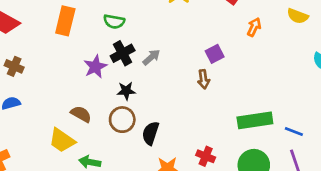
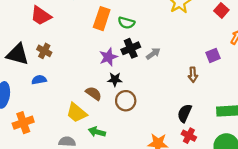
orange rectangle: (65, 21) -> (102, 19), moved
purple square: (215, 54) -> (213, 55), moved
black star: (126, 91) -> (115, 79), moved
black semicircle: (151, 133) -> (184, 113), moved

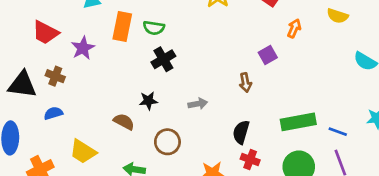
gray arrow: (153, 54) -> (198, 104), moved, turned 32
purple star: (108, 57) -> (83, 48), moved
brown circle: (126, 101) -> (167, 142), moved
yellow trapezoid: (77, 113) -> (83, 152), moved

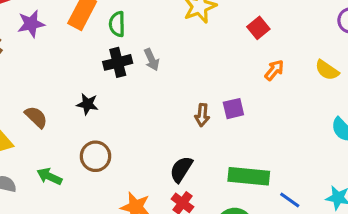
green semicircle: (154, 28) -> (117, 24), turned 65
purple square: (268, 55) -> (233, 109), moved
gray arrow: (198, 104) -> (152, 60), moved, turned 60
brown semicircle: (124, 122) -> (36, 117), moved

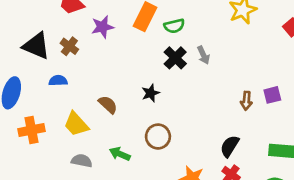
green semicircle: (117, 24) -> (174, 26), turned -102
black cross: (118, 62) -> (175, 58), turned -30
black star: (87, 104) -> (151, 93), turned -30

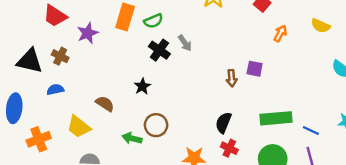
purple square: (272, 95) -> (255, 69), turned 35
green arrow: (120, 154) -> (132, 138), moved

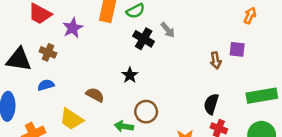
orange arrow: (280, 33) -> (250, 15), moved

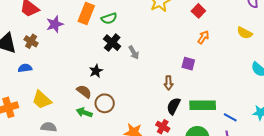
gray arrow: (168, 30) -> (134, 52), moved
brown arrow: (216, 60) -> (169, 83), moved
brown semicircle: (95, 95) -> (84, 91), moved
black semicircle: (211, 104) -> (174, 106), moved

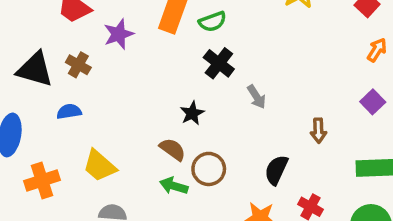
gray arrow: (134, 52) -> (257, 97), moved
purple square: (188, 64) -> (373, 102), moved, turned 32
black semicircle: (174, 106) -> (276, 170), moved

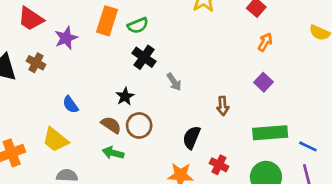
blue semicircle: (69, 112) -> (70, 105), moved, turned -114
brown circle: (209, 169) -> (139, 126), moved

